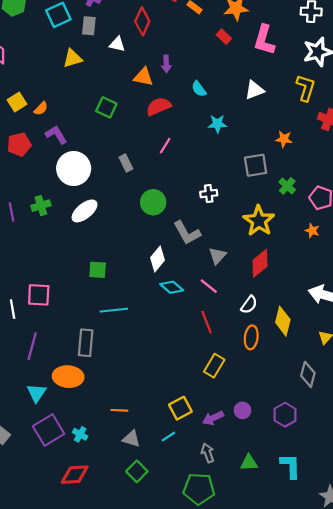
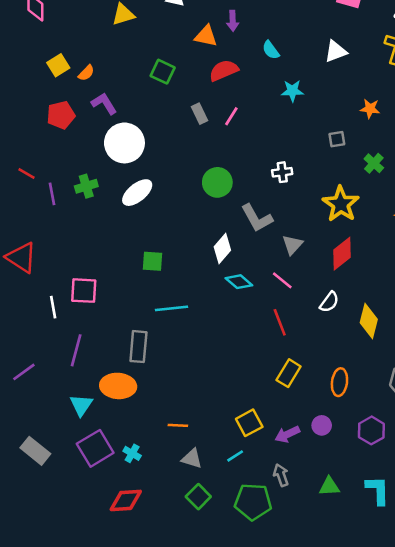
gray rectangle: (126, 163) -> (200, 114), moved
gray square: (256, 165) -> (337, 139), size x0.6
orange ellipse: (251, 337) -> (339, 382), moved
green pentagon: (199, 489) -> (253, 502), moved

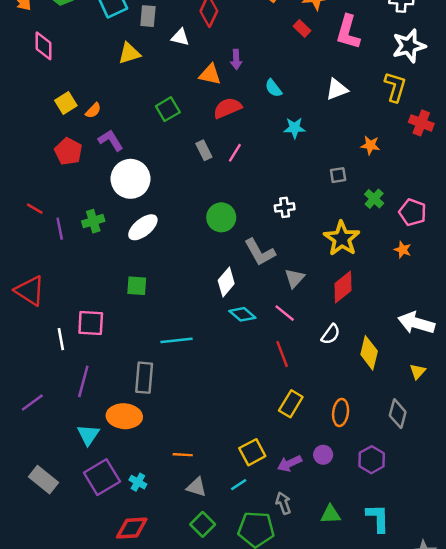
green square: (163, 72) -> (168, 109), turned 35
red pentagon: (61, 115) -> (68, 151), turned -30
green square: (152, 261) -> (137, 286), moved

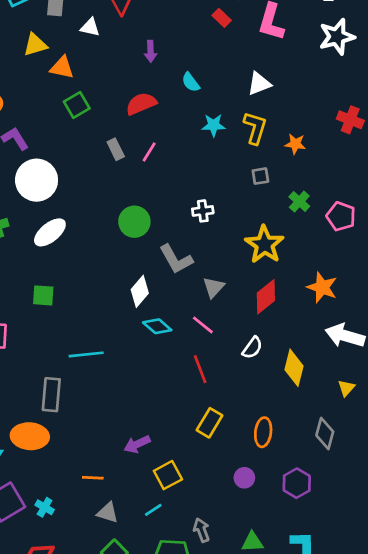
orange triangle: (210, 74) -> (62, 67), moved
yellow L-shape: (395, 87) -> (255, 128), moved
orange star: (403, 250) -> (322, 287), moved, size x1.6
purple arrow: (290, 463) -> (137, 444), moved

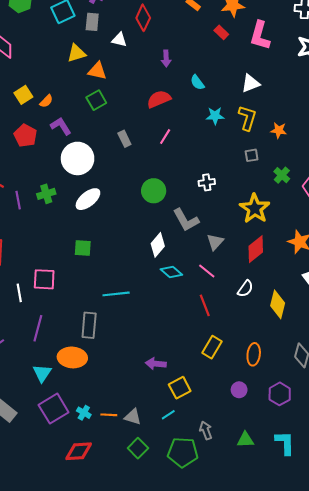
green square: (77, 105) -> (96, 100), moved
gray rectangle: (116, 149) -> (124, 139), moved
purple arrow: (137, 444) -> (156, 364), turned 30
orange line: (93, 478) -> (109, 415), moved

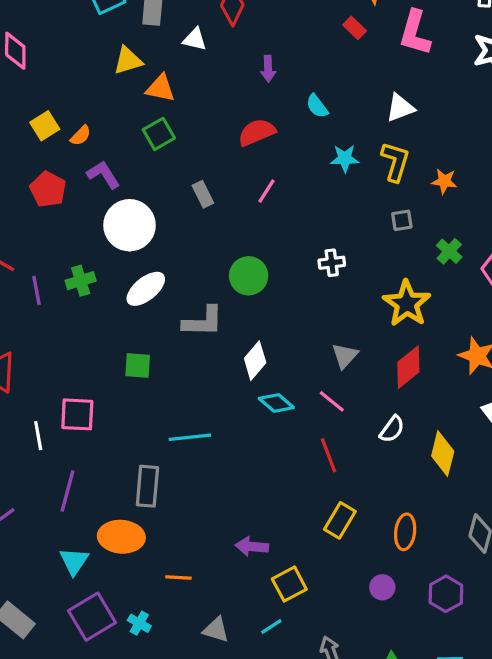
gray L-shape: (186, 220) -> (203, 321), moved, turned -60
orange line: (109, 415) -> (178, 577), moved

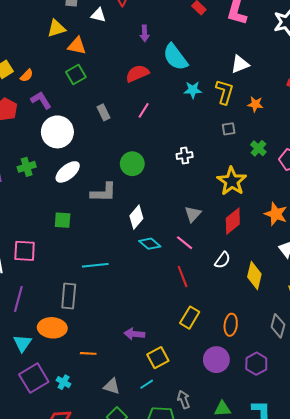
cyan semicircle: (317, 106) -> (175, 57), size x1.8
white triangle: (400, 108) -> (240, 64), moved
purple circle: (382, 587) -> (216, 360), size x1.6

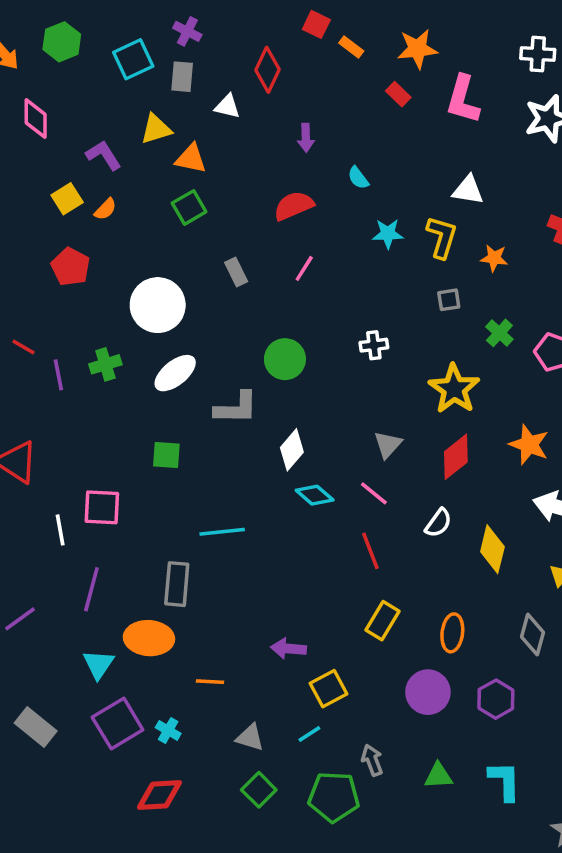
cyan semicircle: (175, 57) -> (358, 178), size x0.5
white triangle: (240, 64) -> (468, 190), turned 30
purple L-shape: (41, 100) -> (104, 155), moved

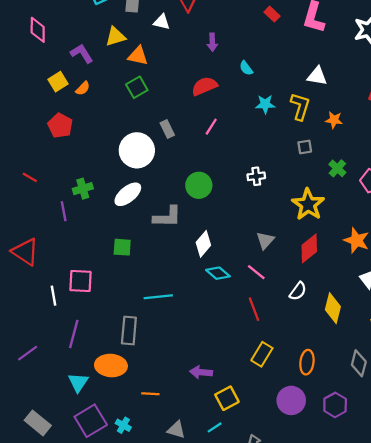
white circle: (158, 305) -> (137, 150), moved
purple line: (58, 375) -> (64, 211), moved

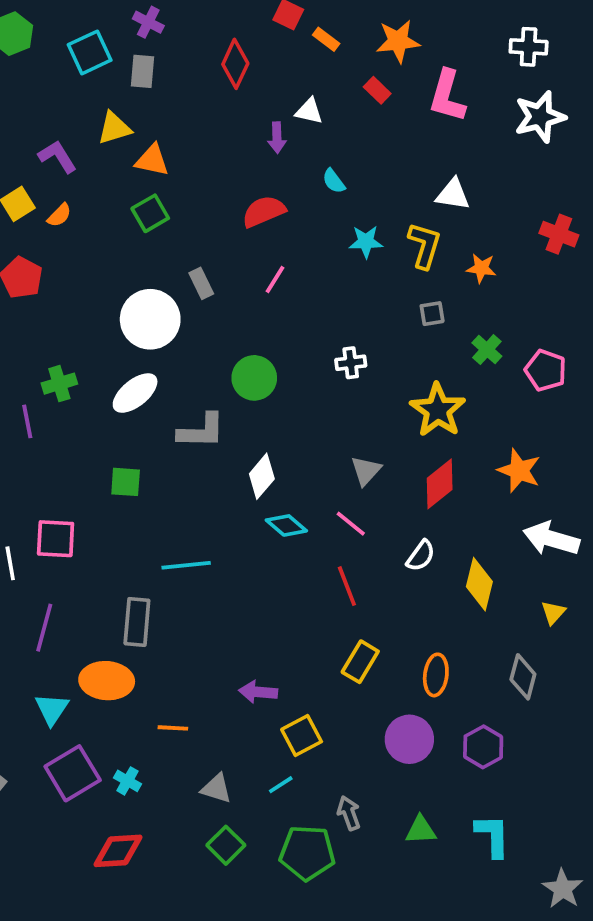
white triangle: (162, 22) -> (309, 111), moved

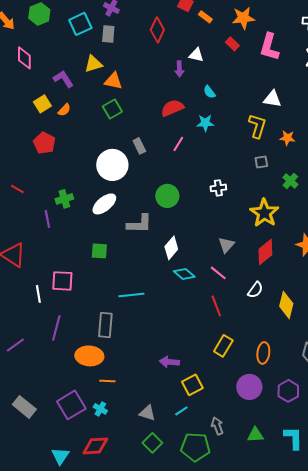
cyan star: (366, 242) -> (205, 123), moved
cyan triangle: (52, 709) -> (60, 456), moved
orange line: (173, 728) -> (107, 381), moved

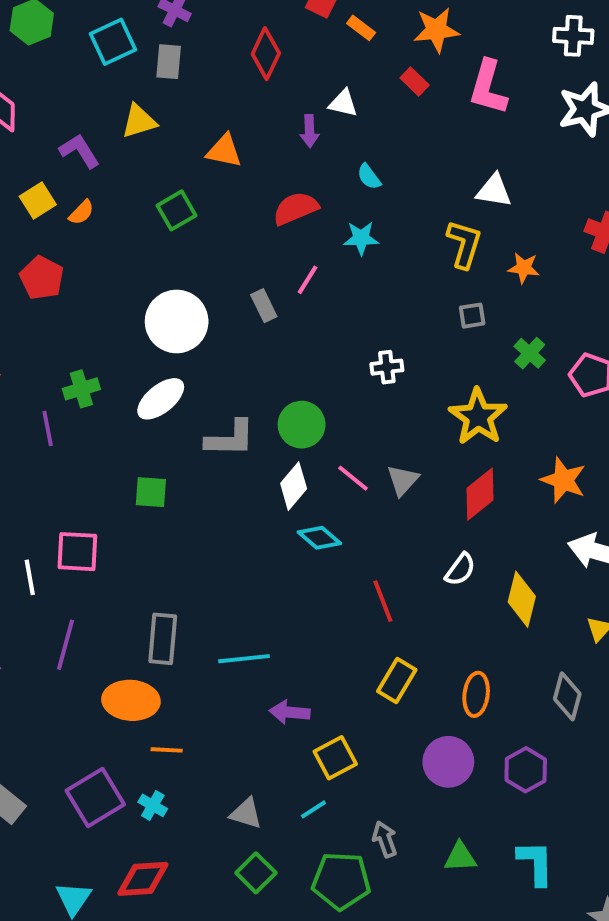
orange triangle: (113, 81) -> (224, 151), moved
gray rectangle: (139, 146) -> (264, 306), moved
green circle: (167, 196) -> (302, 425), moved
pink line: (218, 273) -> (353, 478), moved
cyan line: (131, 295) -> (244, 659), moved

